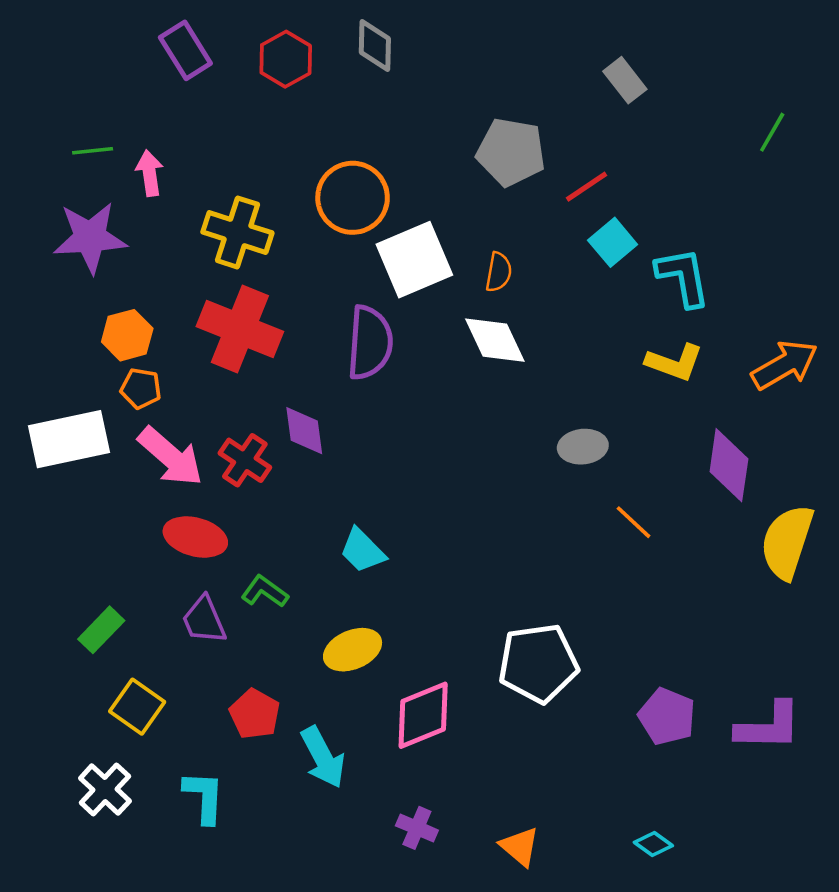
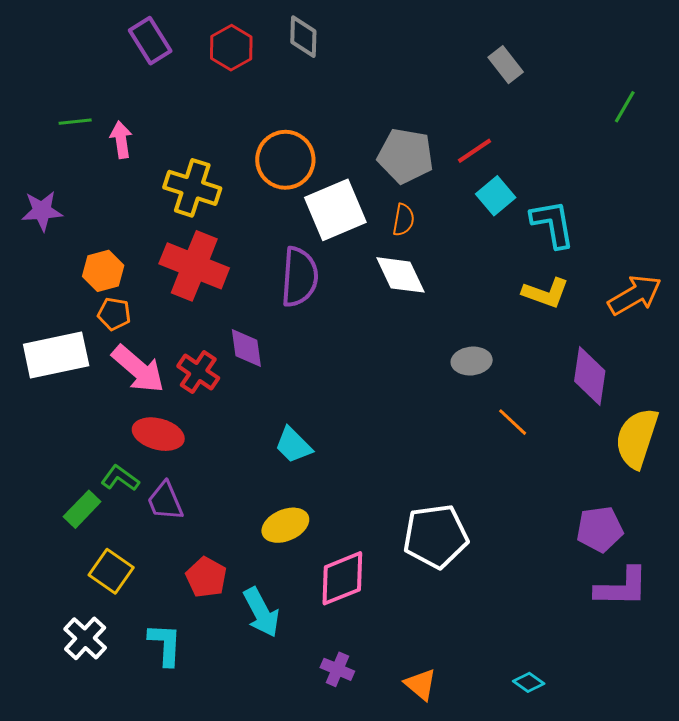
gray pentagon: (511, 152) -> (405, 156), moved
purple star: (90, 237) -> (42, 211), moved, size x0.7
green L-shape: (265, 591) -> (120, 478), moved
purple pentagon: (667, 717) -> (600, 529), moved, turned -30

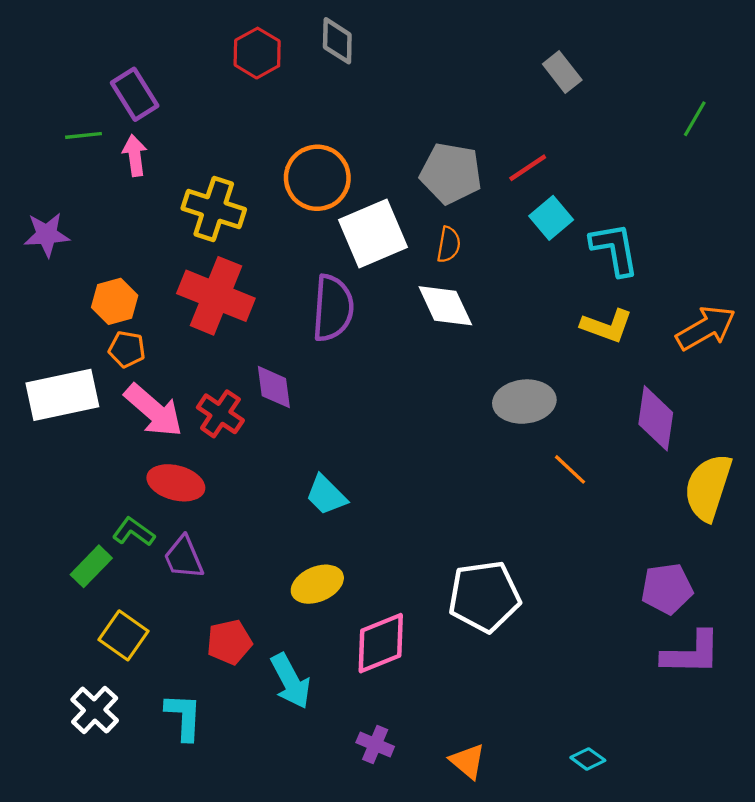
purple rectangle: (150, 41) -> (135, 94), moved
gray ellipse: (472, 361) -> (524, 402), size x1.4
red pentagon: (206, 577) -> (229, 642), turned 30

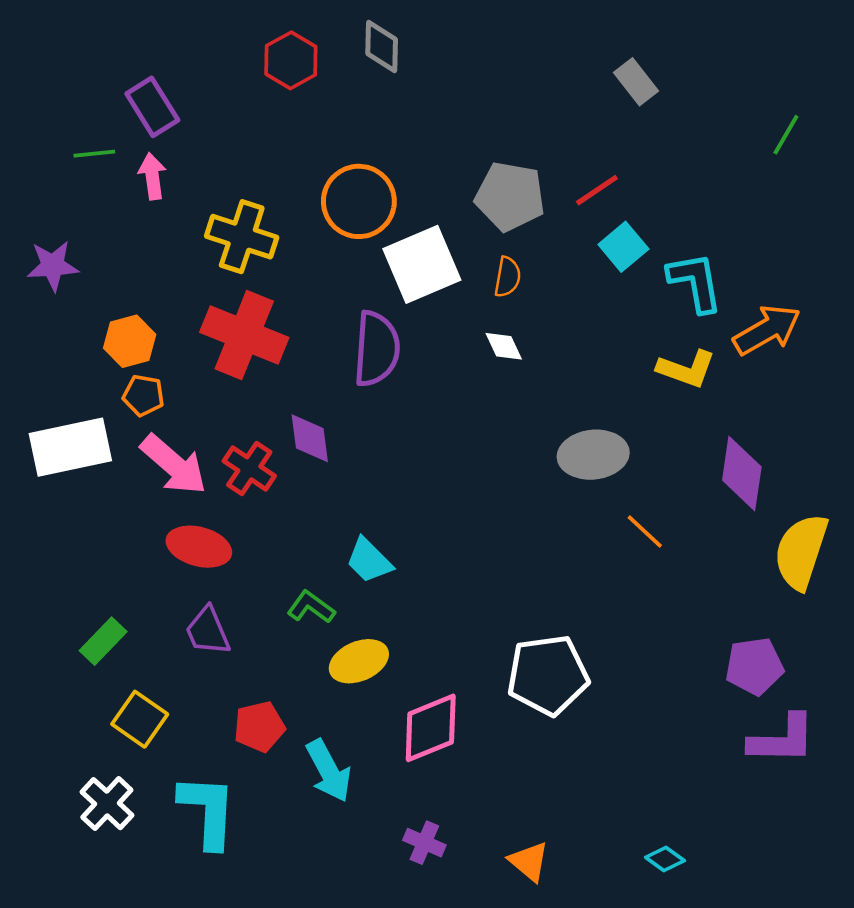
white diamond: (445, 306) -> (504, 346), size x0.6
orange arrow: (706, 328) -> (767, 330), moved
green L-shape: (134, 532) -> (311, 607), moved
cyan L-shape: (184, 717) -> (208, 811), size x1.4

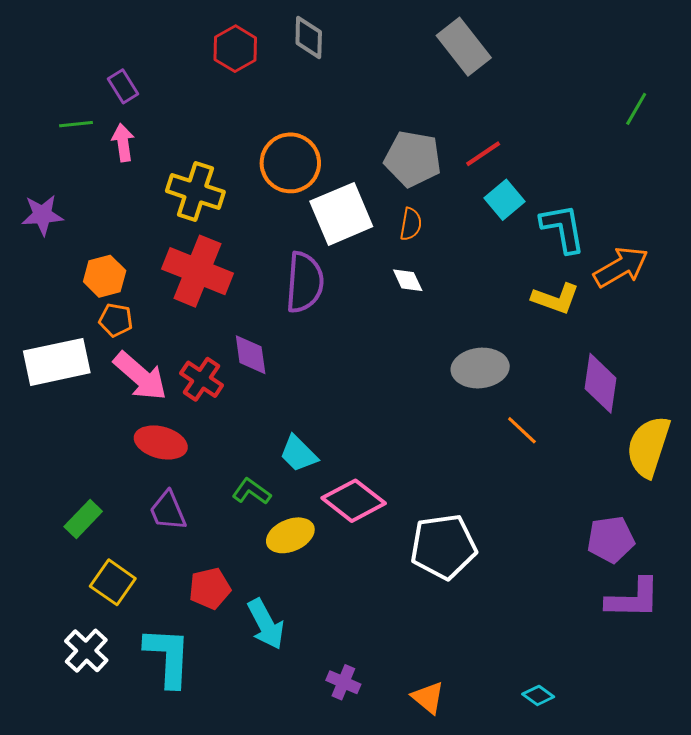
gray rectangle: (636, 82) -> (464, 47), moved, size x1.5
purple rectangle: (152, 107) -> (123, 86), size x0.7
pink diamond: (431, 728) -> (354, 501), moved, turned 60

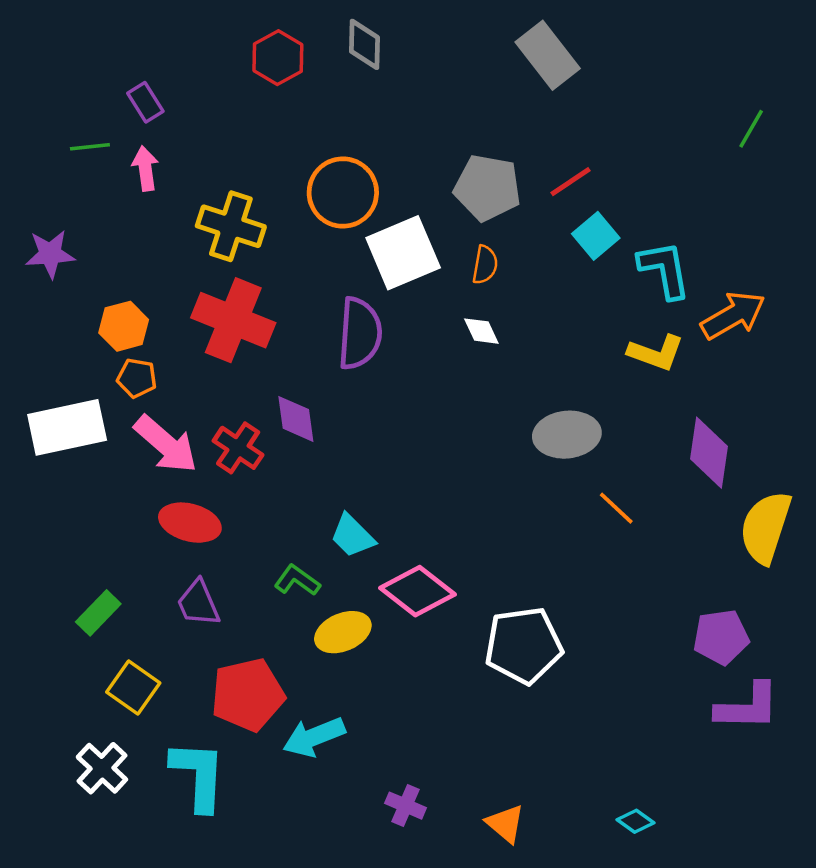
red pentagon: (210, 588) -> (248, 695), size x1.5
cyan arrow: (266, 624) -> (314, 737), turned 96

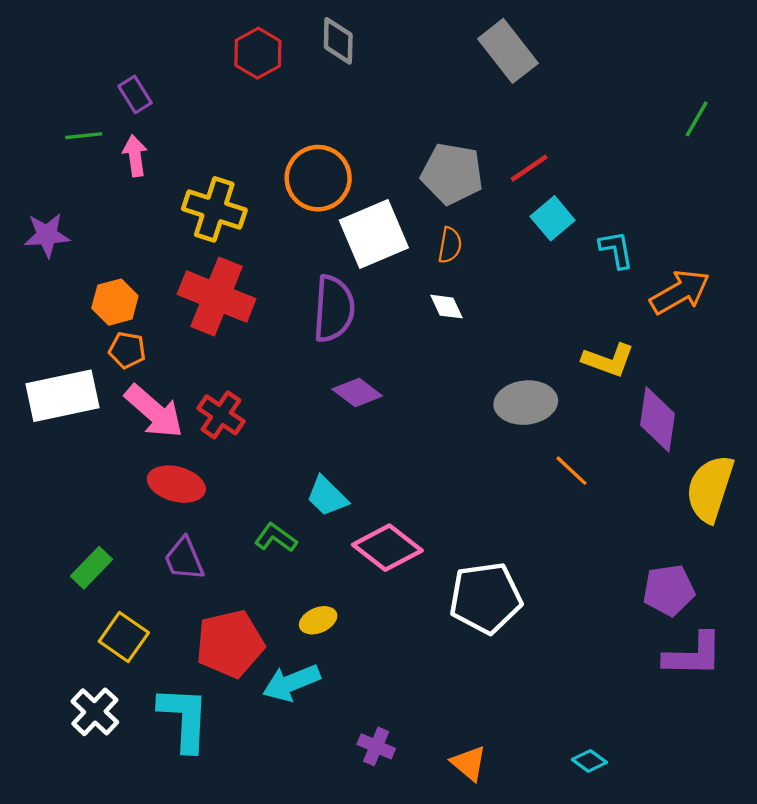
cyan L-shape: (664, 270) -> (616, 250), size x0.7
yellow L-shape: (656, 353) -> (608, 360), moved
purple diamond: (296, 419) -> (357, 393), moved, turned -45
yellow ellipse: (343, 632) -> (318, 620), moved, size x0.7

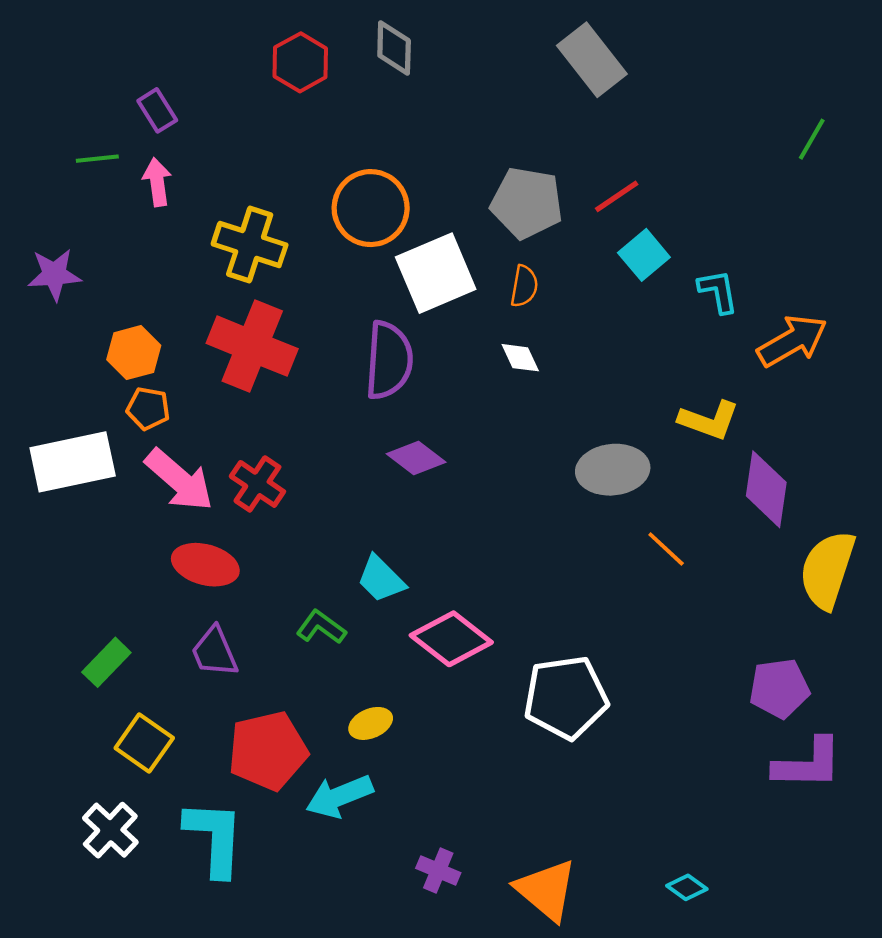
orange triangle: (469, 763) -> (546, 890), size x1.5

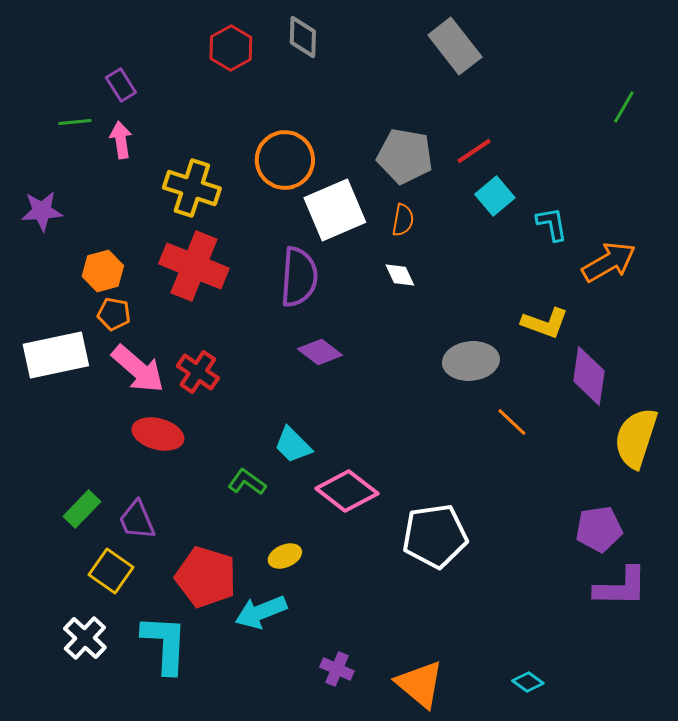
purple trapezoid: (214, 652) -> (137, 520), moved
red pentagon: (268, 751) -> (206, 577), turned 30

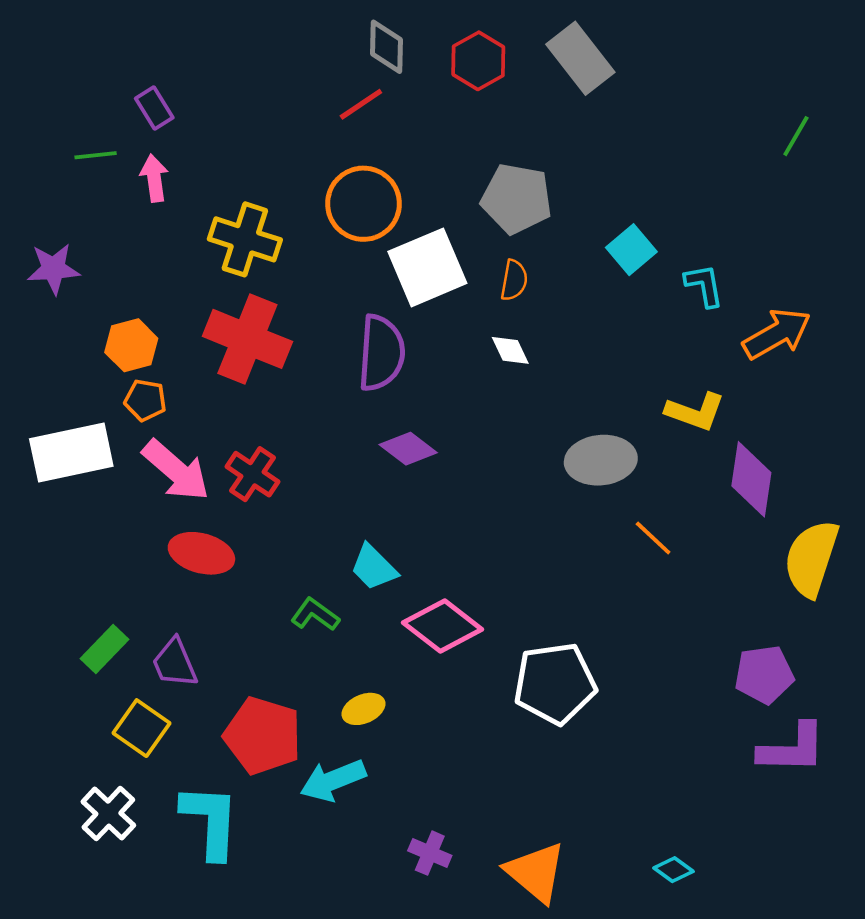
red hexagon: (231, 48) -> (478, 61), moved
red line: (474, 151) -> (361, 104), moved

